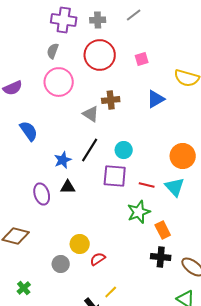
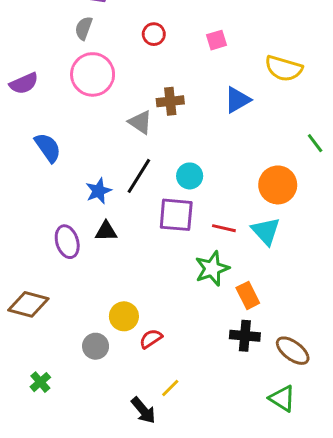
red circle: (100, 55) -> (154, 34), size x0.5

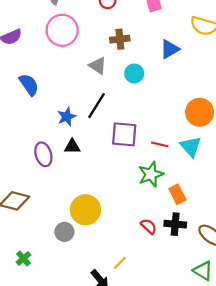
brown cross: (170, 101) -> (120, 39), moved
cyan circle: (190, 176) -> (134, 73), moved
yellow circle: (124, 316) -> (85, 210), size x1.4
red semicircle: (151, 339) -> (149, 226), moved, turned 77

